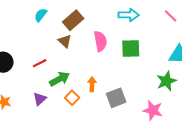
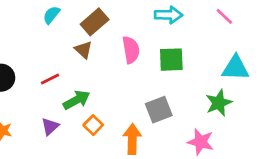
orange arrow: (92, 84) -> (132, 139), moved, size x1.5
gray square: (116, 98) -> (159, 110), moved

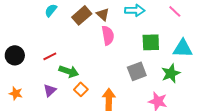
brown triangle: (83, 50) -> (103, 14), moved
green square: (171, 60) -> (151, 42), moved
green arrow: (76, 100) -> (69, 71), turned 48
gray square: (159, 110) -> (137, 71), moved

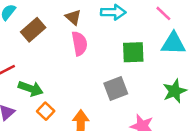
brown rectangle: (82, 15) -> (33, 30), moved
cyan triangle: (183, 48) -> (173, 43), moved
green star: (171, 73) -> (175, 91), moved

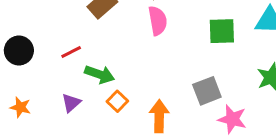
gray square: (116, 89) -> (207, 91), moved

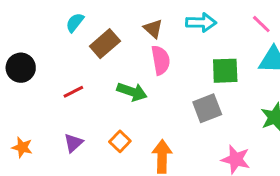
black circle: (19, 51) -> (21, 68), moved
green arrow: (99, 74) -> (132, 92), moved
gray square: (207, 91) -> (207, 108), moved

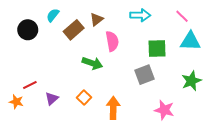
brown triangle: (153, 29) -> (97, 19), moved, turned 40
black circle: (21, 68) -> (28, 30), moved
red line: (73, 92) -> (30, 85), moved

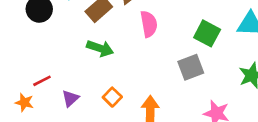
green square: (157, 49) -> (207, 33), turned 30
green arrow: (92, 63) -> (100, 48), moved

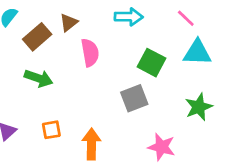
orange square: (112, 97) -> (51, 130), turned 36

